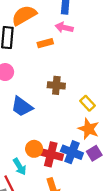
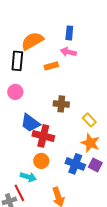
purple square: (94, 153) -> (95, 165), turned -32
red cross: (51, 154) -> (43, 136), moved
cyan arrow: (20, 167) -> (28, 177), turned -42

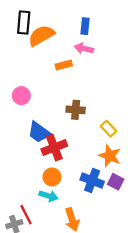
black rectangle: (17, 61) -> (24, 23), moved
red cross: (43, 136) -> (54, 148), turned -35
cyan arrow: (28, 177) -> (48, 196), moved

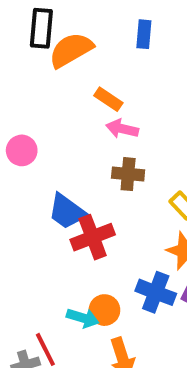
pink arrow: (84, 48) -> (122, 129), moved
orange rectangle: (64, 65) -> (108, 99), turned 49
pink circle: (21, 96) -> (22, 150), moved
orange circle: (52, 177) -> (104, 310), moved

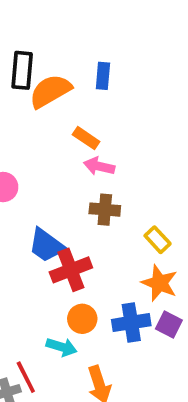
blue rectangle: (144, 34) -> (103, 76), moved
blue cross: (156, 292) -> (131, 323), turned -30
orange circle: (104, 310) -> (82, 319), moved

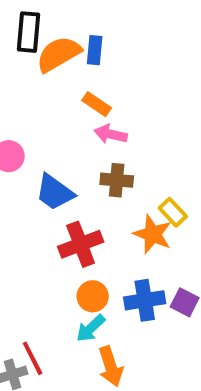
blue rectangle: (103, 76) -> (95, 50), moved
blue trapezoid: (46, 245) -> (55, 192), moved
orange star: (159, 283) -> (153, 234), moved
cyan arrow: (62, 347) -> (91, 328), moved, turned 120

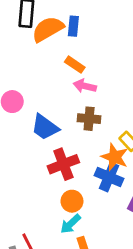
blue cross: (145, 300) -> (109, 177), moved, turned 32

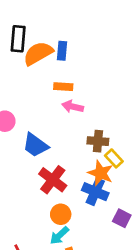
orange rectangle: (75, 65) -> (63, 87), turned -30
brown cross: (89, 119) -> (98, 141), moved
red cross: (63, 164) -> (53, 180), turned -32

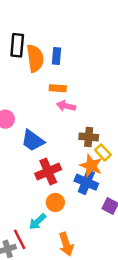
orange semicircle: (38, 53) -> (35, 58), turned 112
red cross: (53, 180) -> (48, 172), turned 30
cyan arrow: (59, 236) -> (37, 222), moved

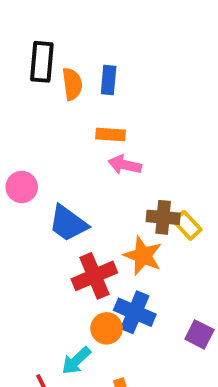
orange semicircle: (35, 58) -> (72, 84), size x0.7
yellow rectangle: (103, 152) -> (187, 225), moved
orange star: (91, 166) -> (143, 256), moved
blue cross: (86, 182) -> (135, 312), moved

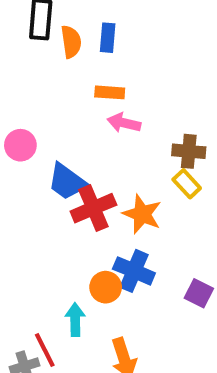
brown cross: (163, 217) -> (189, 151), moved
red cross: (94, 276) -> (93, 208), moved
cyan arrow: (76, 361) -> (75, 320), turned 132

